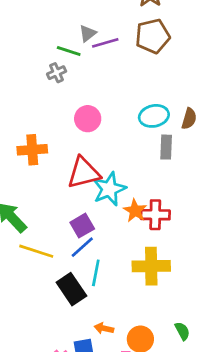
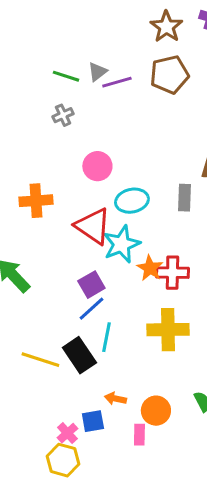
green line: (69, 51) -> (66, 76), moved
cyan ellipse: (154, 116) -> (132, 201), moved
red triangle: (84, 173) -> (93, 226), turned 48
yellow line: (36, 251) -> (40, 360), moved

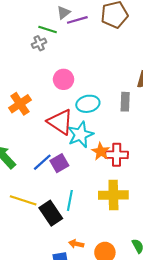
green line: (66, 76) -> (48, 29), moved
orange cross: (36, 201) -> (20, 104), turned -30
blue line: (91, 309) -> (42, 162), moved
yellow line: (40, 360) -> (23, 200), moved

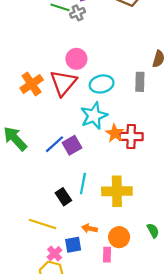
gray cross: (39, 43) -> (78, 13), moved
red triangle: (60, 122) -> (63, 83), moved, turned 36
yellow cross: (113, 195) -> (117, 191), moved
yellow line: (23, 200) -> (43, 224), moved
black rectangle: (51, 213) -> (63, 197), size x0.7

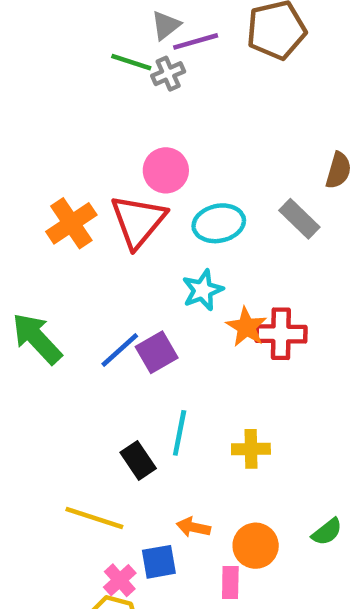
gray rectangle: (140, 82) -> (299, 219), turned -48
cyan star: (94, 116) -> (203, 290), size x0.7
yellow cross: (117, 191) -> (251, 449), size x0.6
green semicircle: (153, 231) -> (327, 532), turned 80

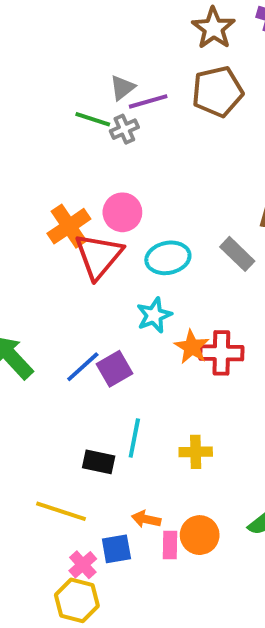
orange cross: (71, 223) -> (69, 226), moved
black rectangle: (138, 460) -> (99, 462), turned -44
pink rectangle: (230, 583) -> (170, 545), moved

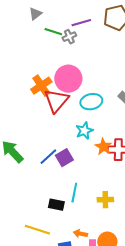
gray triangle: (122, 88) -> (35, 14), moved
pink circle: (122, 212) -> (68, 79), size x1.4

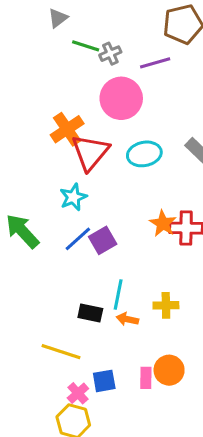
purple line: (81, 23) -> (155, 63), moved
pink circle: (68, 79) -> (121, 98), moved
cyan star: (84, 131) -> (73, 197), moved
orange arrow: (80, 234) -> (127, 319), moved

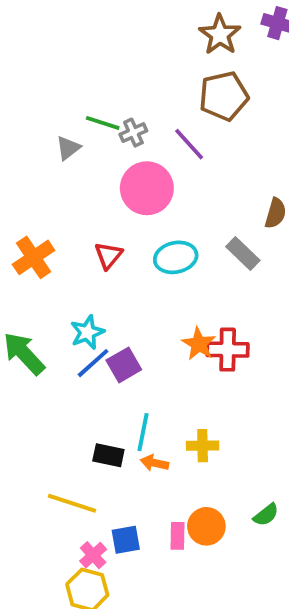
gray triangle: (58, 18) -> (68, 148), moved
purple line: (155, 63) -> (189, 144), turned 64
orange cross: (67, 129) -> (34, 257), moved
red triangle: (90, 152) -> (108, 255), size x0.6
cyan star: (73, 197) -> (87, 332), moved

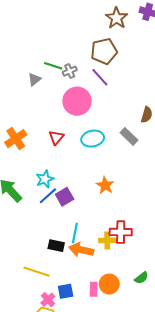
brown pentagon: (224, 96) -> (104, 51), moved
red cross: (228, 350) -> (121, 232), moved
orange arrow: (155, 463) -> (81, 250), size x1.6

